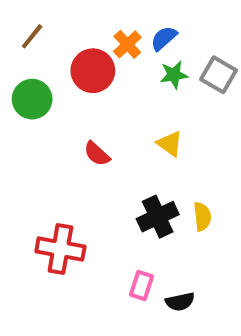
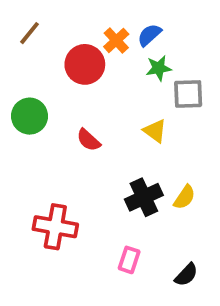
gray square: (218, 75) -> (188, 94), moved, turned -32
green circle: (32, 99) -> (29, 116), moved
yellow semicircle: (202, 217) -> (184, 197), turned 40
black semicircle: (180, 302) -> (186, 275), moved, turned -35

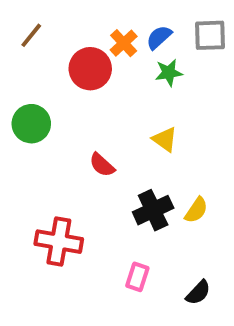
gray square: (188, 94) -> (210, 35), moved
red semicircle: (89, 140) -> (102, 165), moved

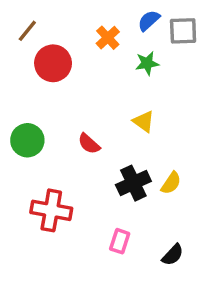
blue semicircle: (159, 37) -> (149, 21), moved
red circle: (90, 69) -> (53, 63), moved
green circle: (31, 124) -> (27, 140), moved

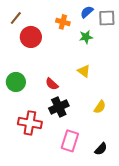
orange cross: (108, 38) -> (63, 22), turned -32
black cross: (133, 183) -> (59, 107), moved
pink rectangle: (120, 241) -> (70, 141), size x1.5

